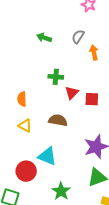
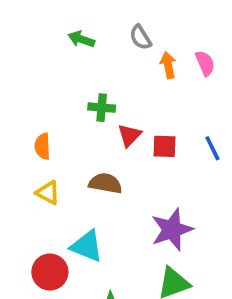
gray semicircle: (78, 37) -> (140, 37), turned -64

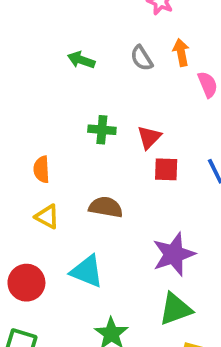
orange arrow: (168, 65) -> (181, 52), moved
red triangle: (129, 135) -> (149, 137), moved
red circle: (50, 272) -> (26, 283), moved

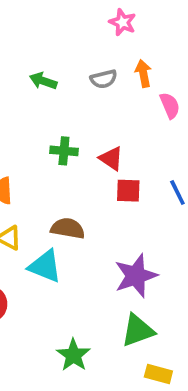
gray semicircle: (142, 58) -> (104, 79), turned -72
red triangle: (149, 137) -> (111, 158), turned -40
cyan triangle: (87, 271) -> (45, 266), moved

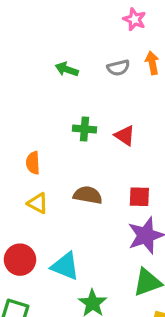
red square: (128, 191) -> (139, 197), moved
cyan triangle: (45, 266) -> (65, 266), moved

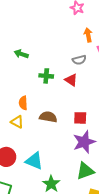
gray semicircle: (118, 68) -> (79, 60), moved
green arrow: (67, 69) -> (21, 54), moved
orange semicircle: (33, 163) -> (23, 103), moved

